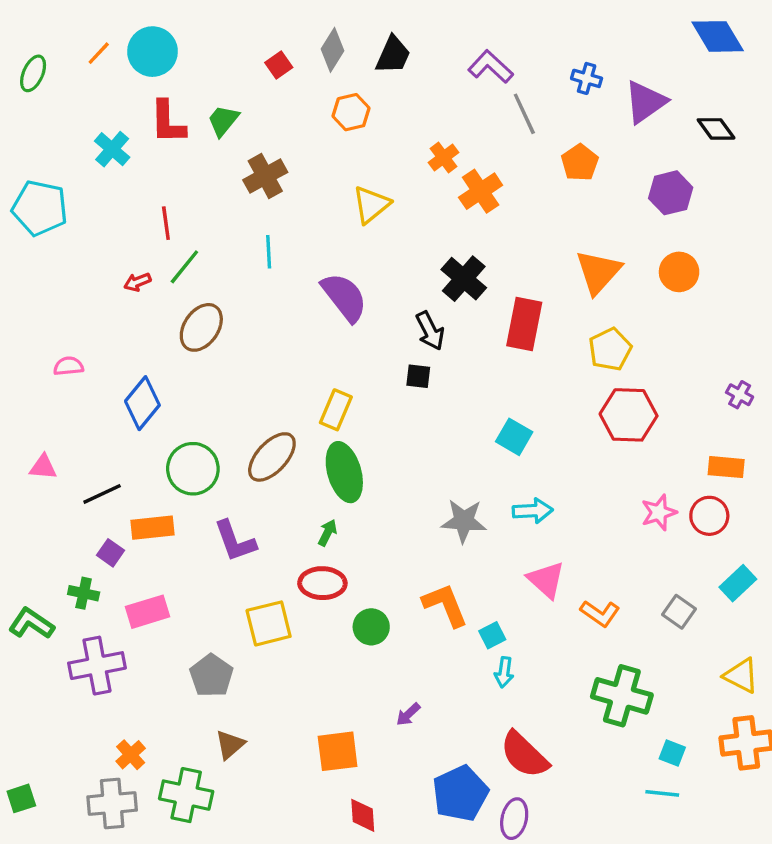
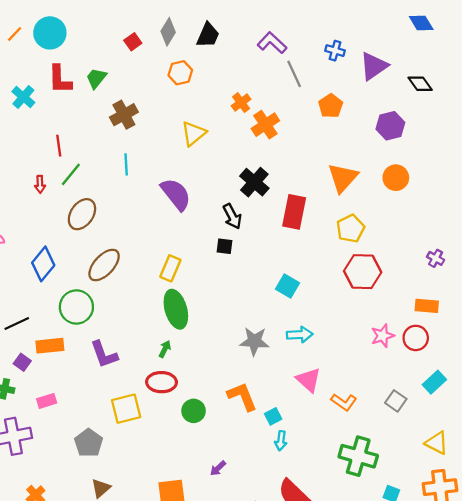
blue diamond: (718, 36) -> (421, 23), size x0.7
red arrow: (137, 282) -> (40, 184), turned -70
brown ellipse: (272, 457) -> (104, 265), moved
pink rectangle: (147, 612) -> (47, 401), size x0.7

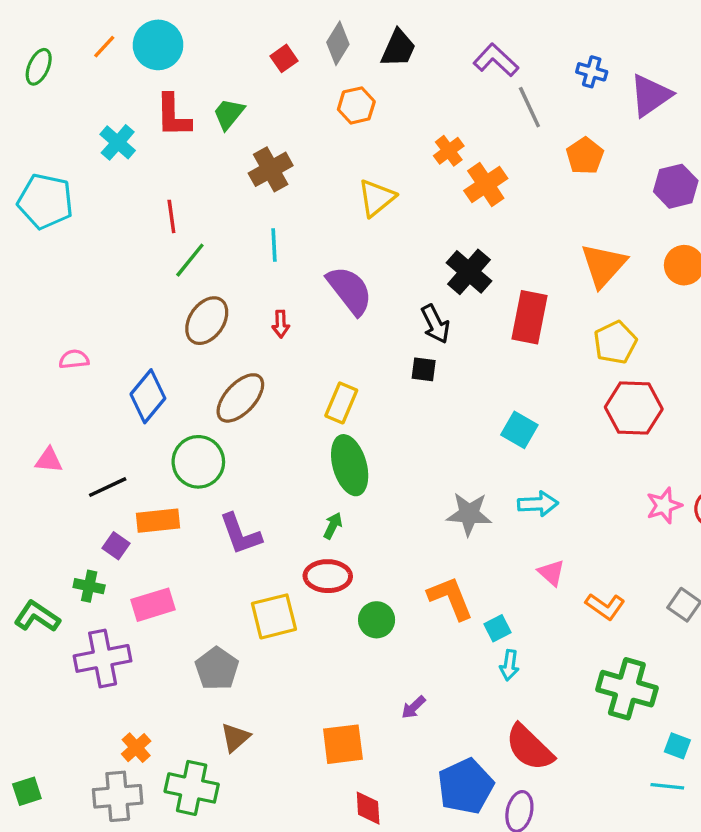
red arrow: (40, 184) -> (281, 324), moved
pink triangle: (308, 380) -> (551, 573), size x0.7
pink rectangle: (47, 401) -> (153, 605), size x1.4

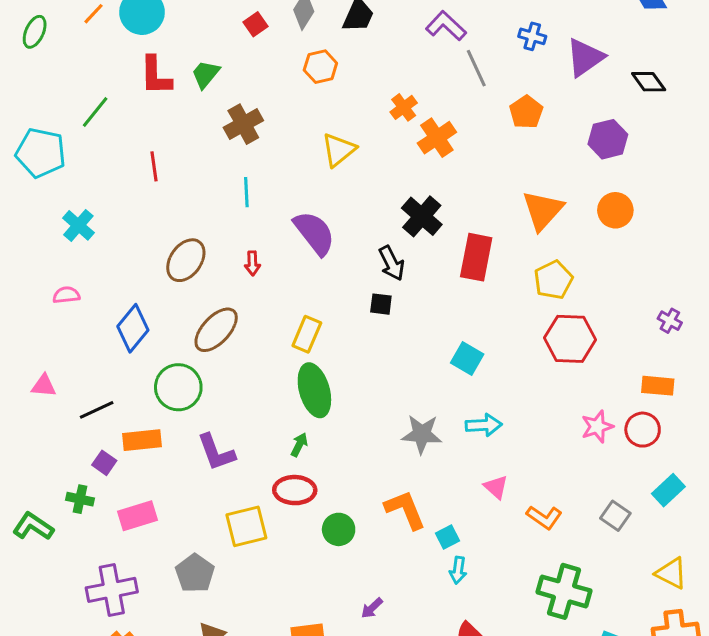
cyan cross: (118, 142) -> (78, 225), moved
green line: (190, 260) -> (95, 112), moved
purple cross: (103, 658) -> (112, 590), moved

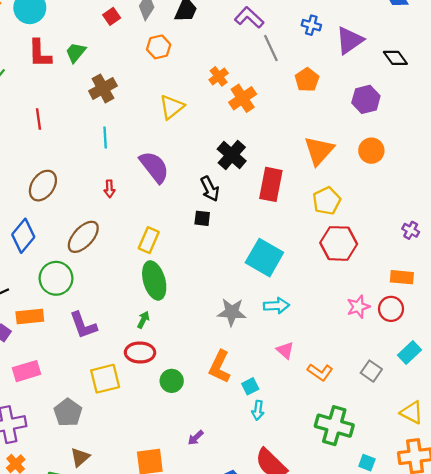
brown ellipse: (186, 260) -> (43, 186), moved
cyan square: (467, 359) -> (264, 258), size x1.6
orange L-shape: (405, 510) -> (220, 367), turned -132

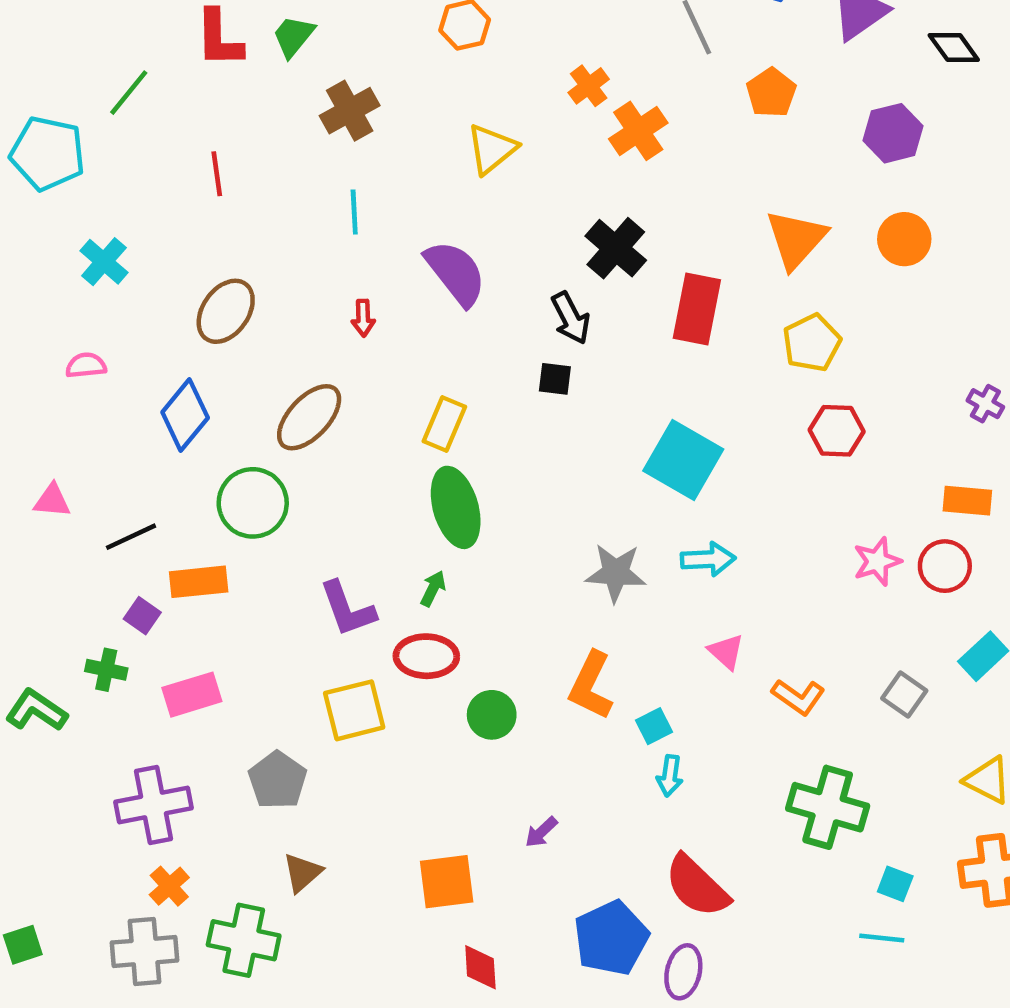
red hexagon: (339, 243) -> (837, 431), size x0.7
purple L-shape: (83, 325) -> (347, 609), moved

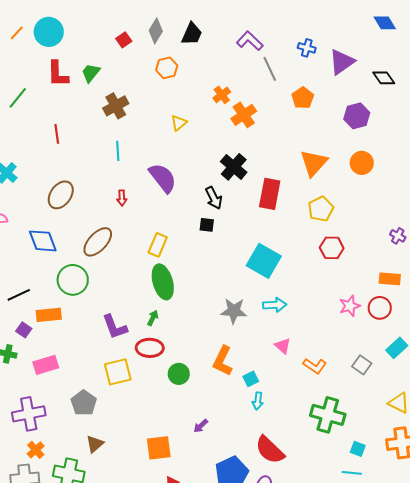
yellow triangle: (492, 149) -> (179, 123), size x0.7
blue diamond: (185, 415) -> (43, 241), turned -60

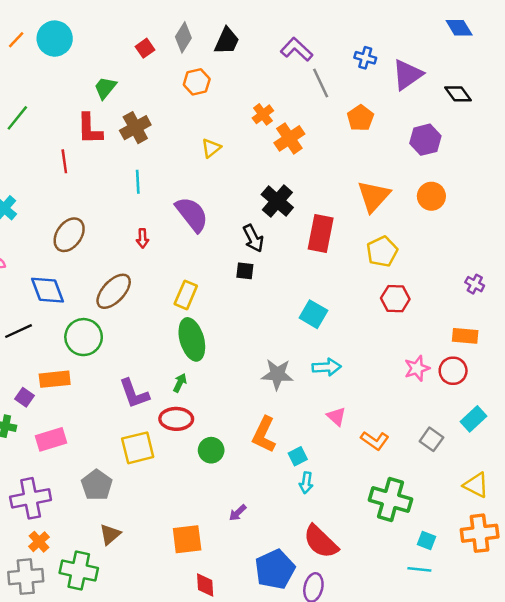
red L-shape: (58, 74) -> (90, 129), moved
cyan square: (264, 261) -> (313, 314), size x0.7
black line: (19, 295) -> (19, 331), moved

